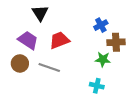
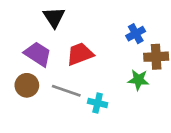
cyan cross: (97, 86) -> (98, 103), moved

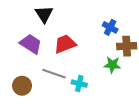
blue cross: (136, 34) -> (110, 27), turned -32
brown circle: (27, 85) -> (22, 86), moved

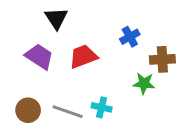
blue cross: (110, 27) -> (130, 37), moved, turned 32
gray line: (54, 74) -> (68, 112), moved

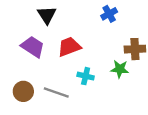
blue cross: (130, 37) -> (109, 14), moved
cyan cross: (102, 107) -> (86, 76), moved

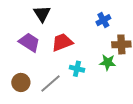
blue cross: (109, 14) -> (103, 20), moved
gray line: (56, 93) -> (51, 84), turned -60

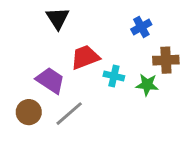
purple trapezoid: (29, 42) -> (50, 80), moved
cyan cross: (77, 69) -> (114, 76), moved

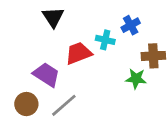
cyan cross: (114, 76) -> (105, 40), moved

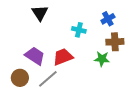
blue cross: (131, 25) -> (108, 19), moved
red trapezoid: (78, 53) -> (63, 57), moved

